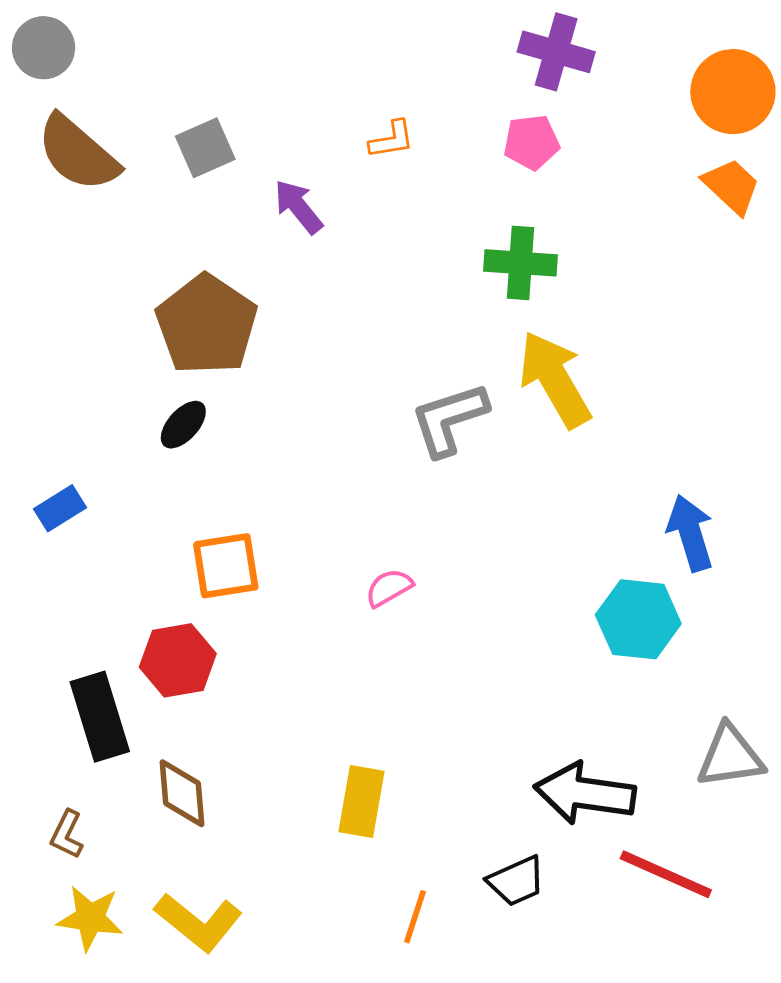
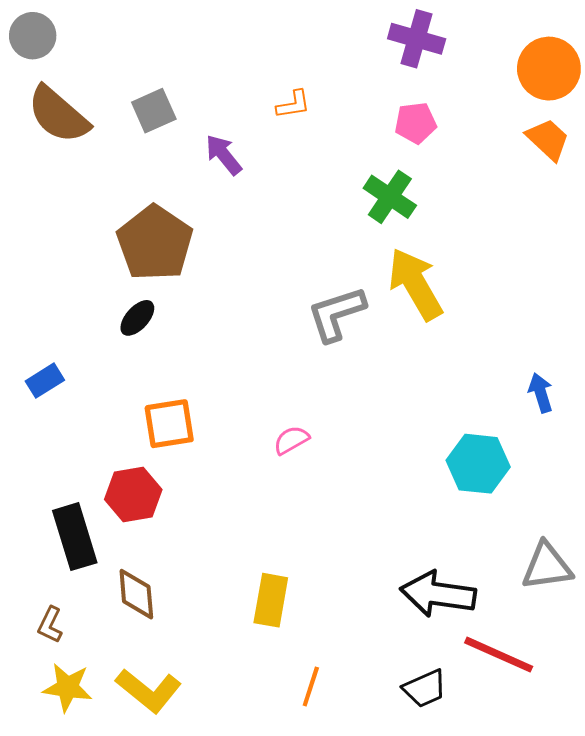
pink pentagon: (531, 142) -> (416, 123), moved
green cross: (520, 263) -> (390, 197), turned 30
blue arrow: (690, 533) -> (541, 393), moved, size x0.7
black trapezoid: (516, 881) -> (425, 688), moved

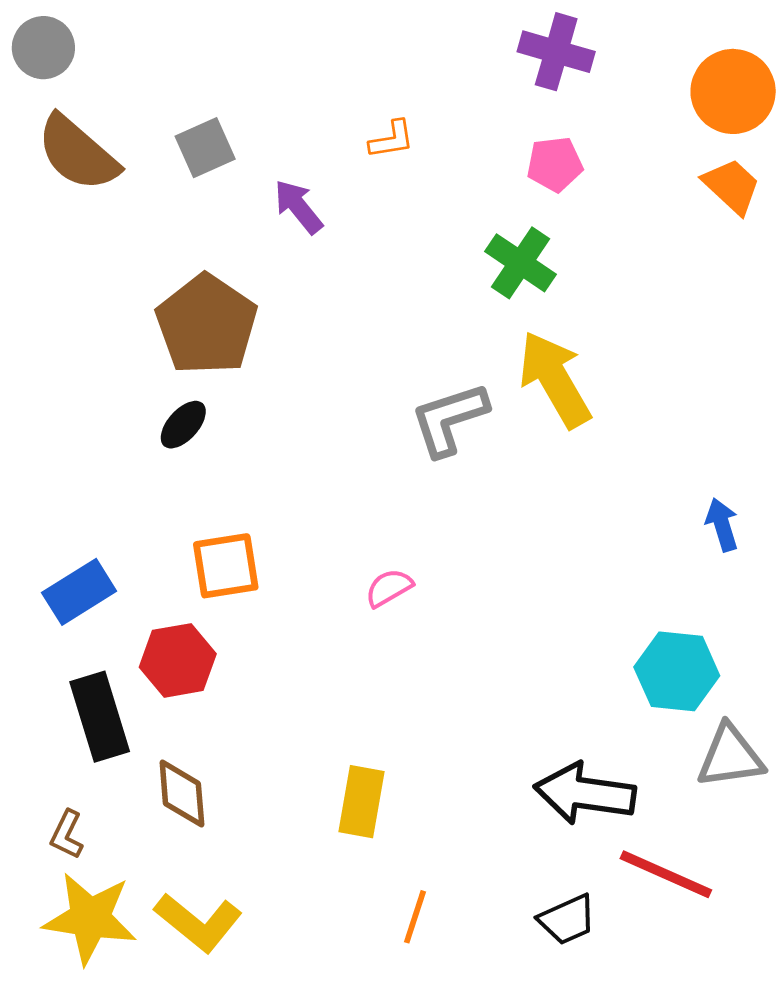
blue rectangle: (45, 381) -> (79, 592), moved, size x1.4
cyan hexagon: (478, 464) -> (677, 671), moved
yellow star: (68, 687) -> (90, 918), size x1.4

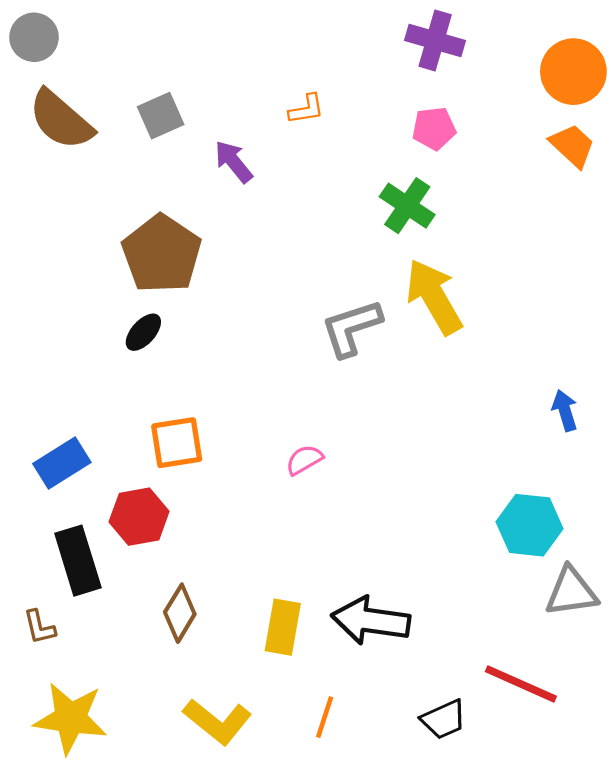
brown diamond: (182, 793) -> (180, 613), moved, turned 36
black arrow: (585, 793) -> (371, 621), moved
brown L-shape: (67, 835) -> (39, 627), moved, turned -39
yellow L-shape: (198, 922) -> (217, 721), moved

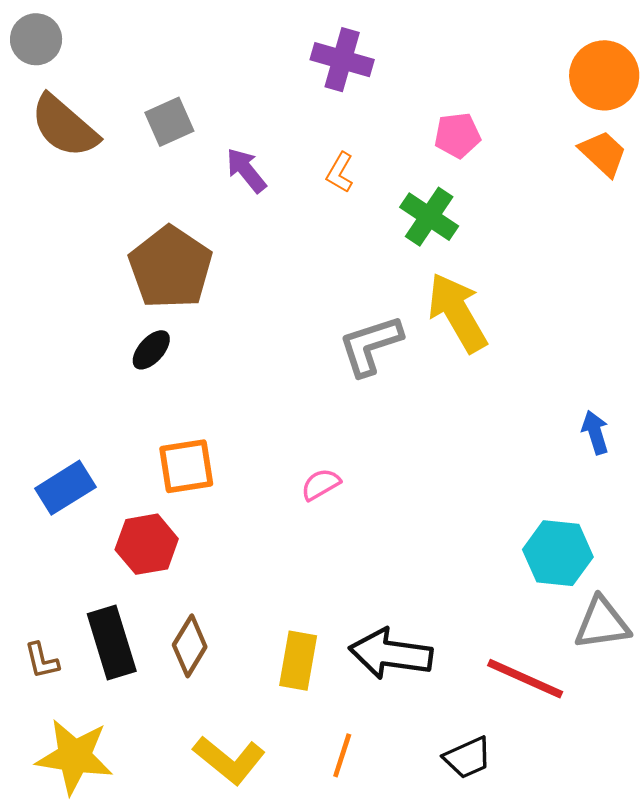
purple cross: (435, 40) -> (342, 60), moved
orange L-shape: (306, 109) -> (340, 173), moved, turned 129
black rectangle: (78, 561) -> (112, 642), moved
red line: (521, 684) -> (525, 679), moved

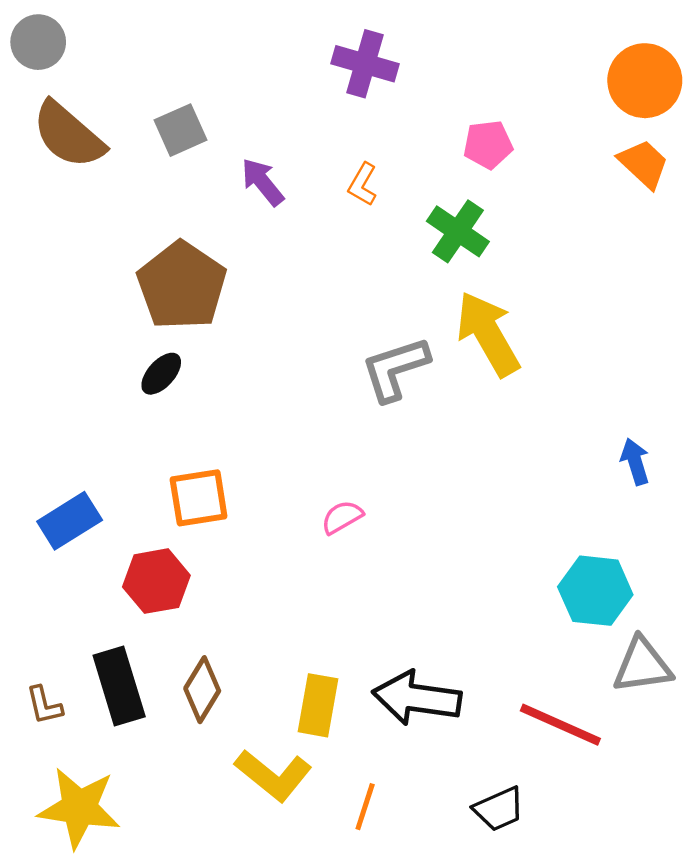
yellow L-shape: (229, 760) -> (273, 775), moved

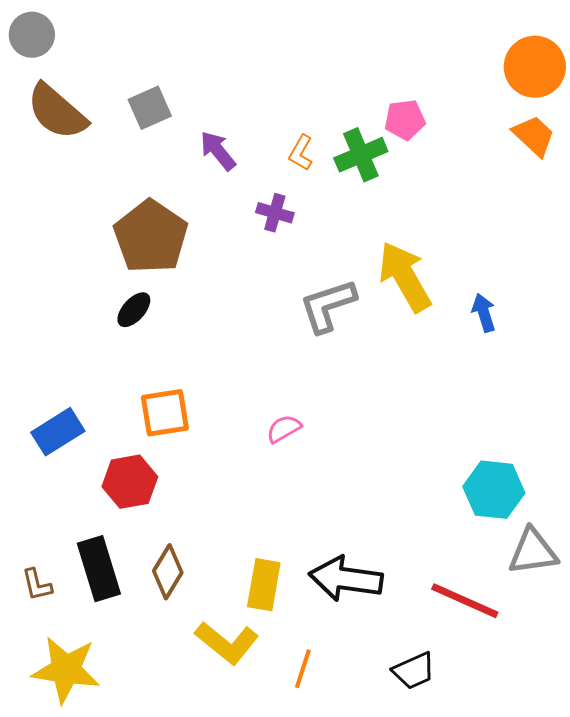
purple cross: (365, 64) -> (275, 213), moved, size x0.7
green cross: (458, 231) -> (361, 155), moved, turned 33
blue arrow: (635, 462) -> (484, 313), moved

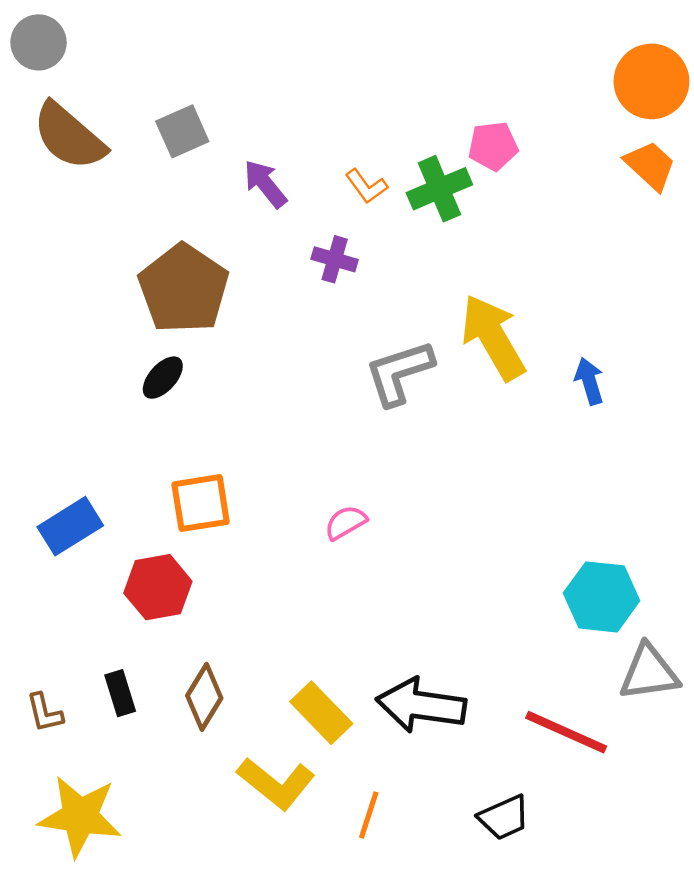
orange L-shape: (301, 153) -> (366, 186), turned -66
black rectangle: (99, 569) -> (120, 693), size x0.6
yellow rectangle: (264, 585) -> (321, 713), turned -54

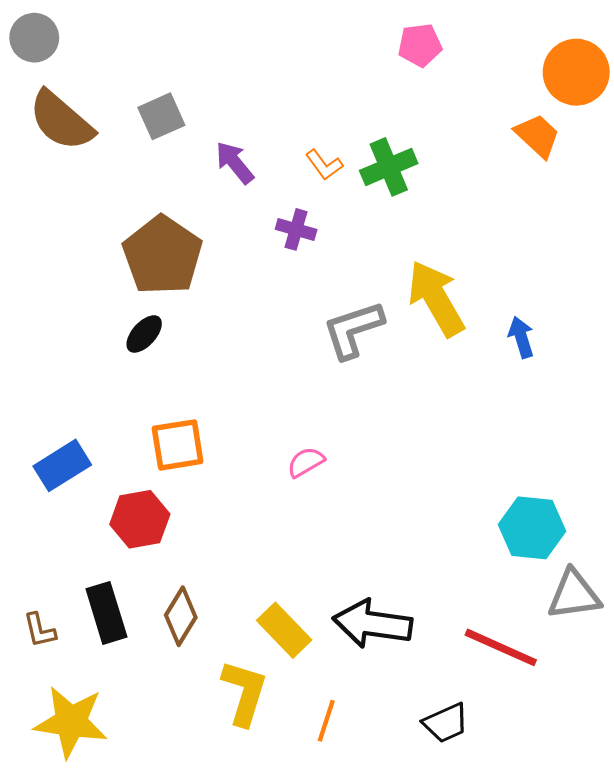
pink pentagon: (493, 146) -> (420, 45), moved
orange trapezoid: (650, 166) -> (537, 136), moved
black rectangle: (120, 693) -> (106, 613), size x1.5
yellow L-shape: (276, 783) -> (244, 693), turned -112

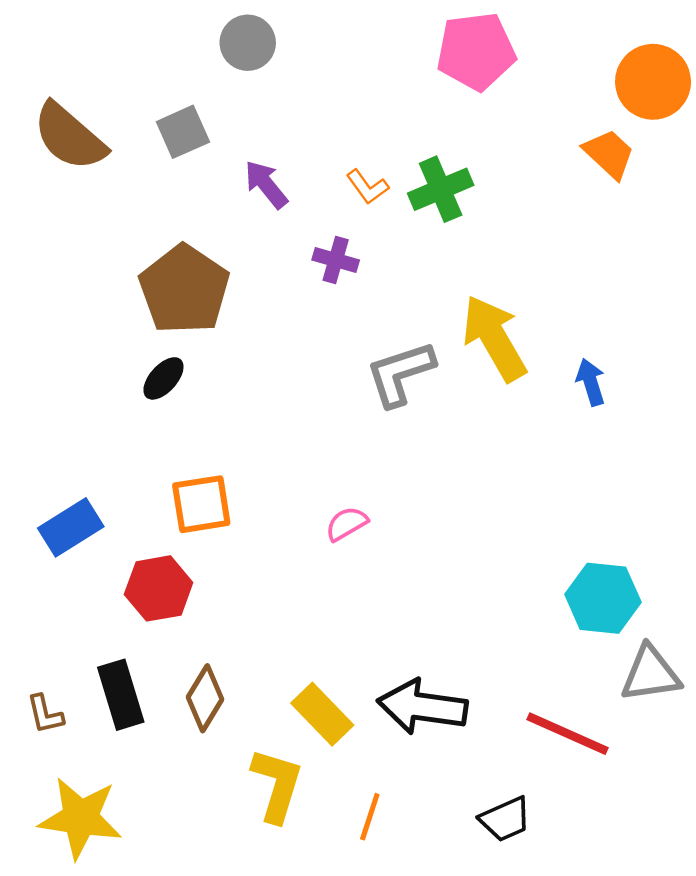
gray circle: (34, 38) -> (248, 43), moved
pink pentagon: (420, 45) -> (476, 51), size x1.6

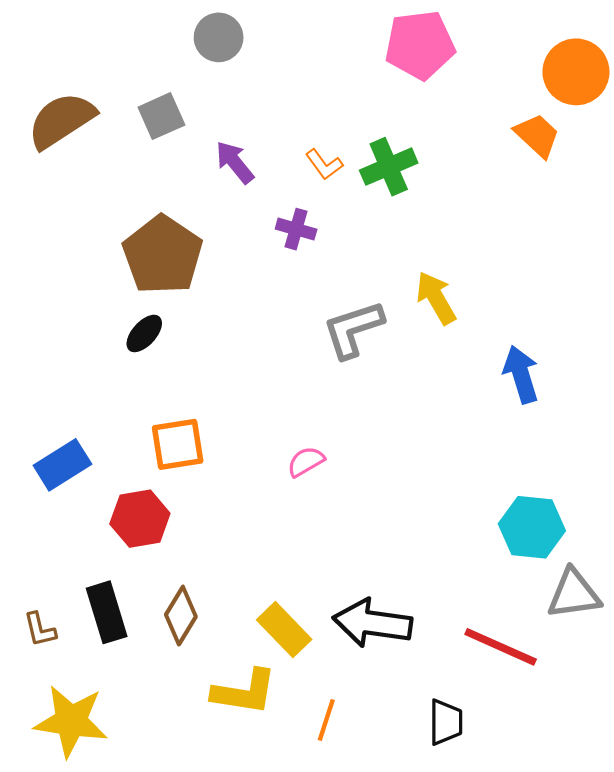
brown semicircle: (69, 137) -> (61, 120), turned 106
yellow arrow: (494, 338) -> (436, 298), size x0.7
blue arrow: (591, 382) -> (521, 374), moved, size x1.4
yellow L-shape: (277, 785) -> (244, 692), turned 82
black trapezoid: (505, 819) -> (446, 722), turned -66

